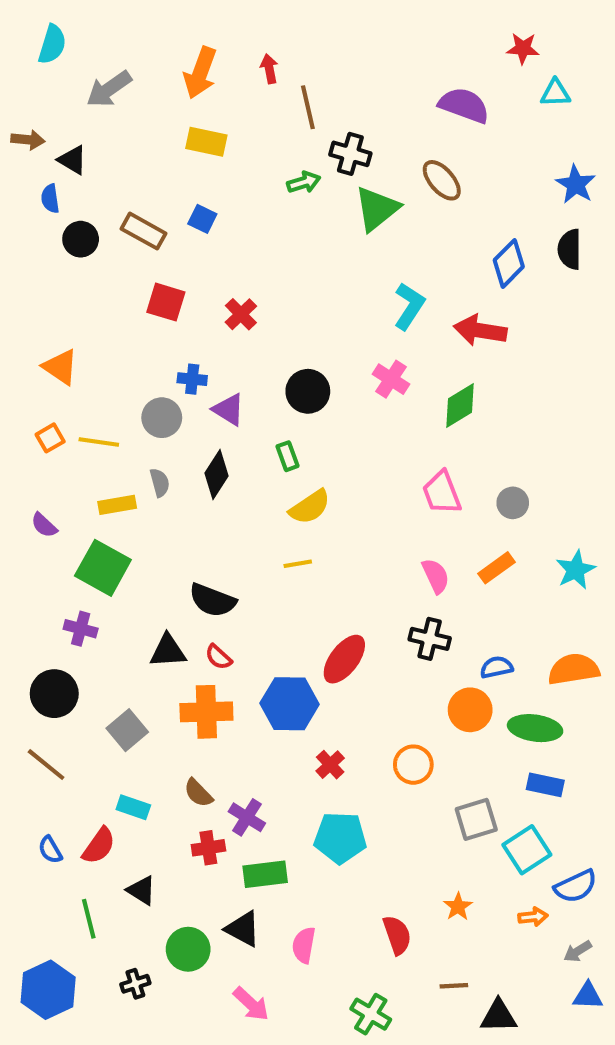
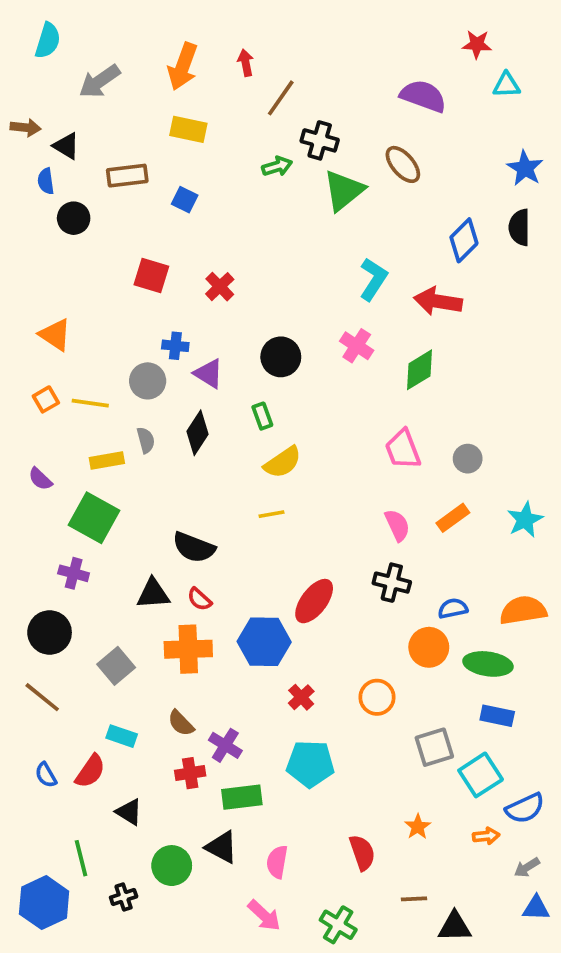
brown line: (308, 107) -> (281, 98), turned 48
brown rectangle: (143, 231) -> (127, 176), moved, turned -36
green line: (89, 919) -> (81, 858), moved
pink arrow: (251, 1004) -> (264, 916), moved

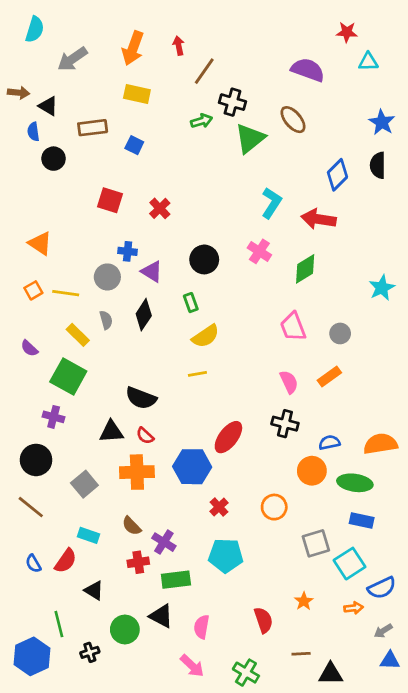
yellow rectangle: (107, 460) -> (78, 335), turned 55
cyan star: (525, 520) -> (382, 288), moved

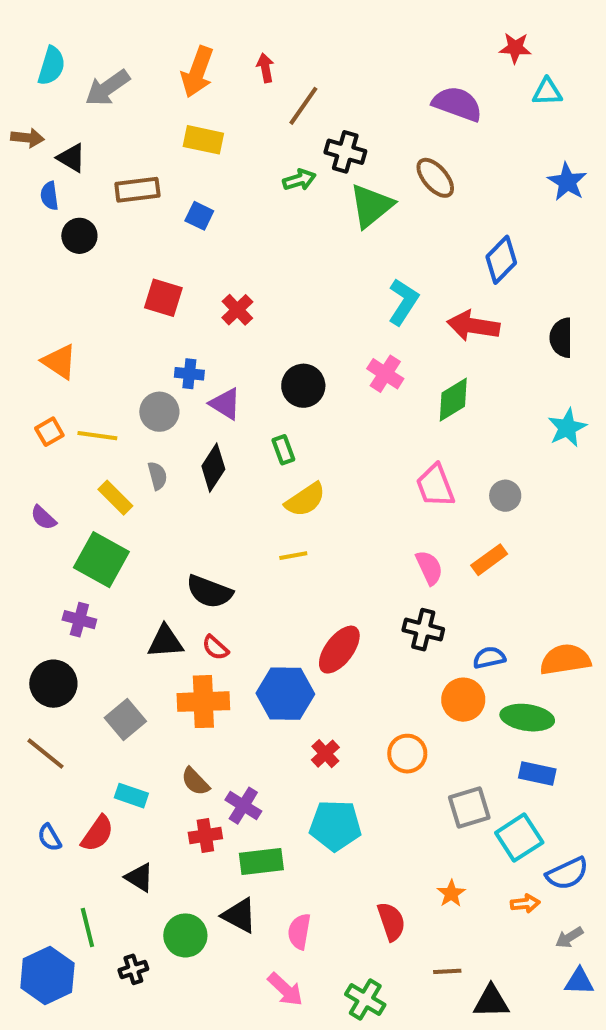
cyan semicircle: (35, 29) -> (51, 66), moved
black semicircle: (378, 165) -> (561, 338), moved

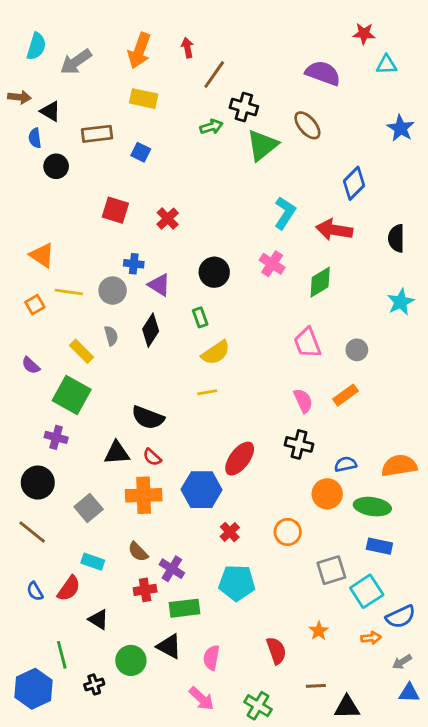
yellow line: (97, 436) -> (69, 292), moved

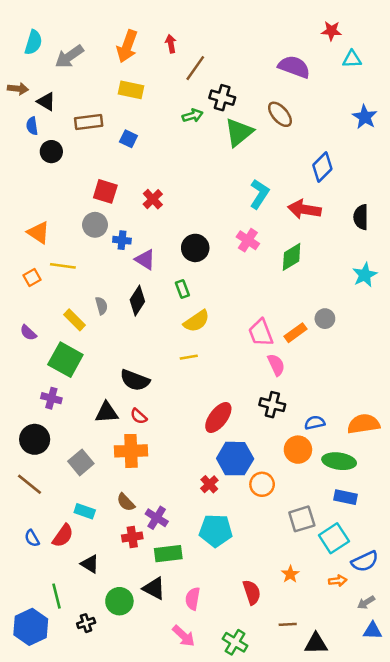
gray circle: (113, 291) -> (95, 225), moved
pink trapezoid: (307, 343) -> (261, 333), moved
orange rectangle: (346, 395) -> (295, 333), moved
blue hexagon: (202, 490) -> (235, 459), moved

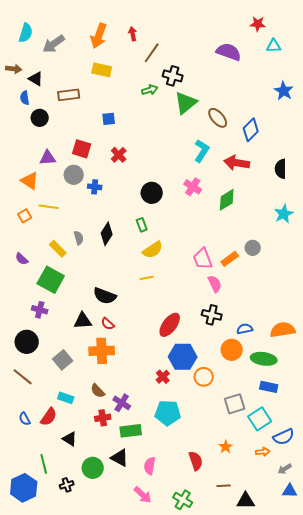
brown ellipse: (280, 114) -> (218, 118), moved
blue square: (128, 139) -> (109, 119), moved, turned -32
purple triangle: (145, 259) -> (48, 158), moved, turned -36

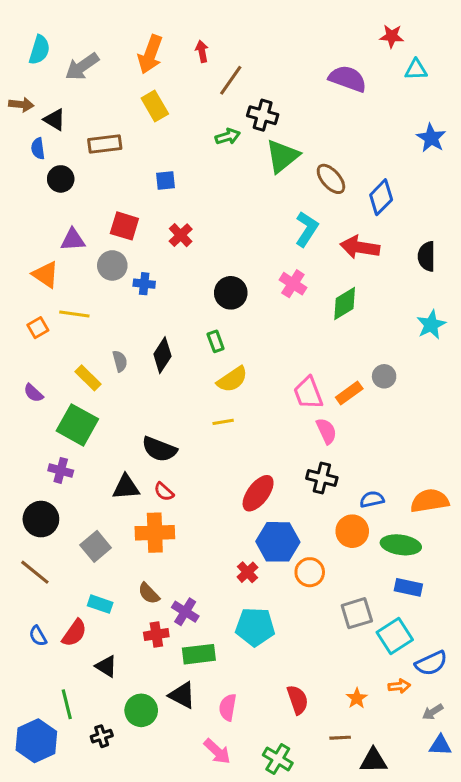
yellow rectangle: (102, 70) -> (155, 106), turned 48
orange star: (226, 447) -> (357, 698), moved

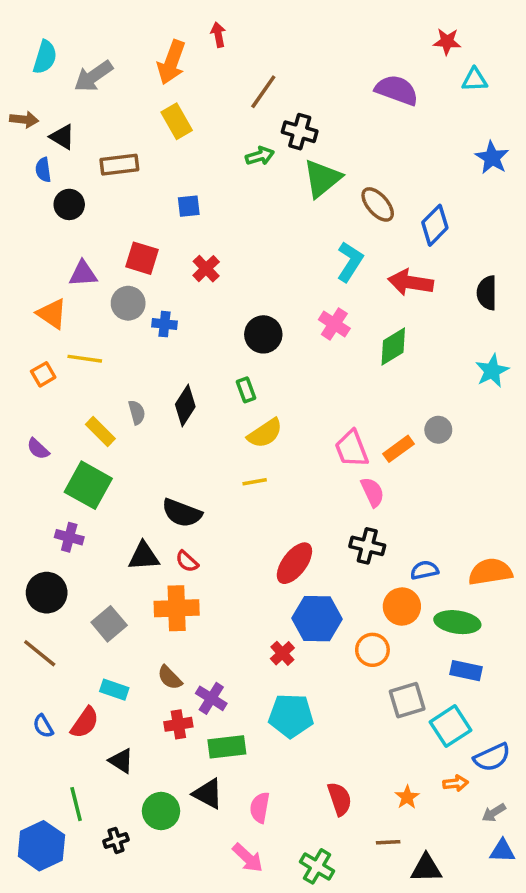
red arrow: (202, 51) -> (218, 35), moved
orange circle: (310, 572) -> (372, 650), moved

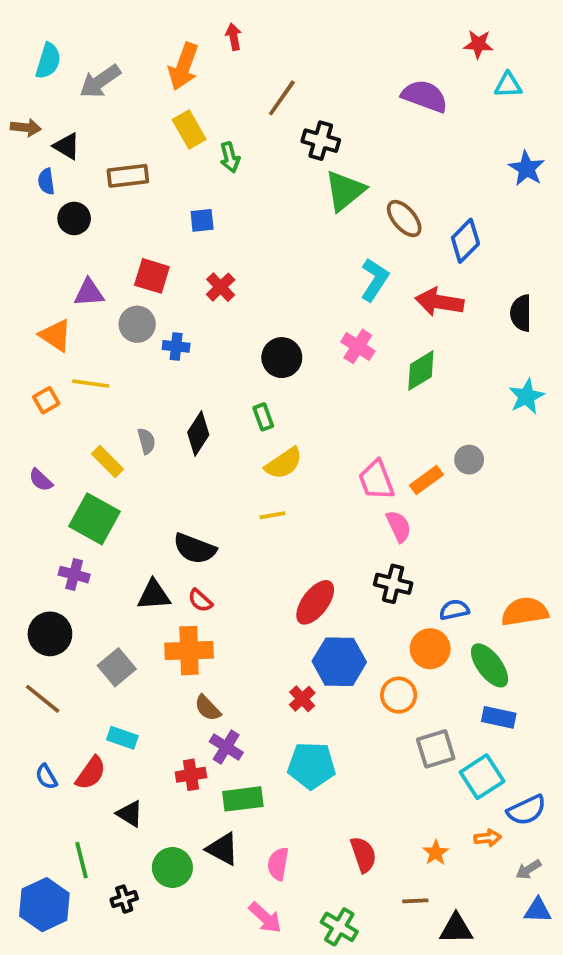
green arrow: (260, 156) -> (230, 157), moved, turned 92
green ellipse: (457, 622) -> (489, 665), turned 45
brown semicircle: (170, 678) -> (208, 708), moved

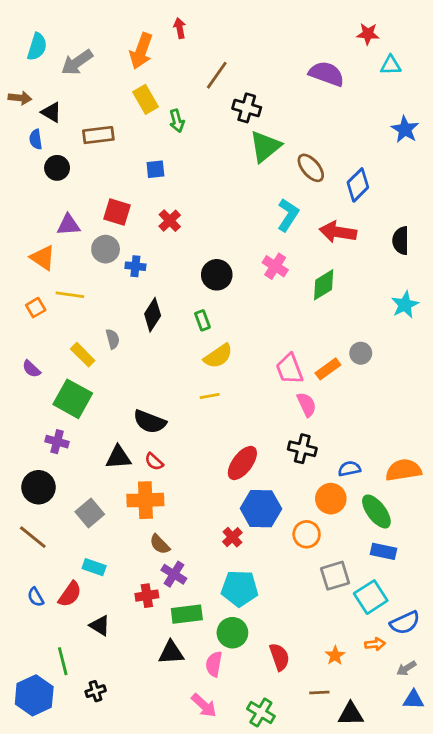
black diamond: (198, 434) -> (153, 315), moved
black triangle: (222, 849) -> (171, 653), turned -32
green circle: (172, 868) -> (232, 633), moved

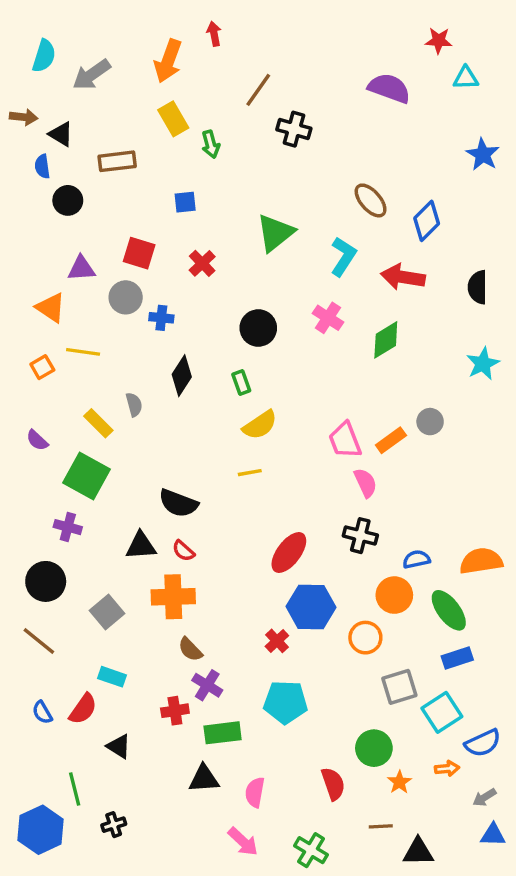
green triangle: (265, 146) -> (275, 233), moved
blue rectangle: (384, 551) -> (457, 658), turned -30
green circle: (232, 633) -> (374, 748), moved

